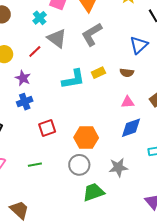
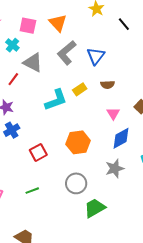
blue triangle: (139, 45) -> (96, 56), moved
pink triangle: (128, 102) -> (113, 113), turned -48
orange hexagon: (86, 138) -> (78, 142), moved
gray star: (118, 167) -> (115, 168), moved

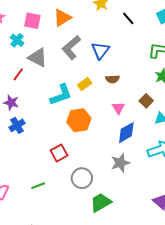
orange triangle: (58, 23) -> (62, 18), turned 42
orange hexagon: (78, 142) -> (79, 120), moved
red square: (38, 152) -> (59, 153), moved

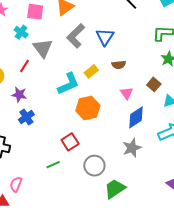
gray triangle: (38, 58) -> (43, 48), turned 30
green line: (38, 186) -> (53, 165), moved

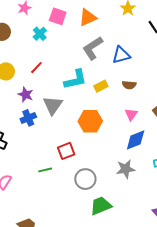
blue triangle: (105, 37) -> (121, 55), turned 30
gray triangle: (43, 48) -> (53, 105), moved
cyan L-shape: (68, 84) -> (75, 80), moved

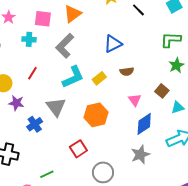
cyan cross: (40, 34) -> (29, 39), turned -32
gray L-shape: (93, 48) -> (65, 46), moved
purple star: (26, 95) -> (16, 103), moved
green line: (45, 170) -> (47, 174), moved

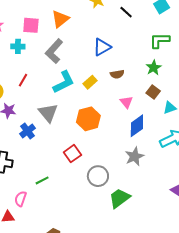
green star: (176, 65) -> (154, 68), moved

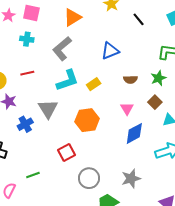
pink square: (31, 25) -> (31, 13), moved
brown semicircle: (117, 74) -> (130, 80), moved
red line: (23, 80) -> (27, 73), turned 40
gray star: (134, 156) -> (131, 179), moved

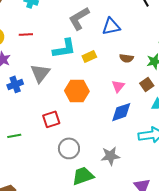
gray L-shape: (62, 49) -> (79, 18), moved

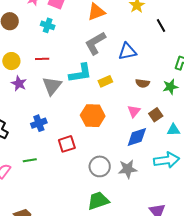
gray triangle: (40, 73) -> (52, 86), moved
blue cross: (15, 84) -> (39, 123), moved
brown square: (147, 85) -> (156, 115), moved
gray circle: (69, 148) -> (100, 166), moved
gray star: (110, 156) -> (128, 169), moved

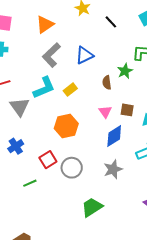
brown semicircle: (143, 83) -> (107, 83), turned 88
green star: (170, 87) -> (125, 71), moved
brown square: (156, 115) -> (127, 110), turned -32
green line: (30, 160) -> (30, 183), moved
gray circle: (100, 166) -> (72, 168), moved

